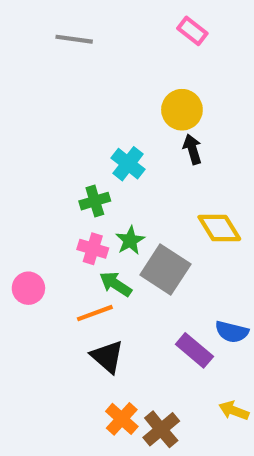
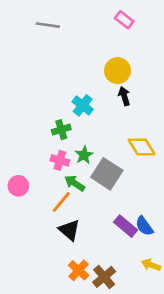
orange line: (95, 313) -> (61, 202), turned -30
blue semicircle: (232, 332) -> (144, 226), moved, turned 40

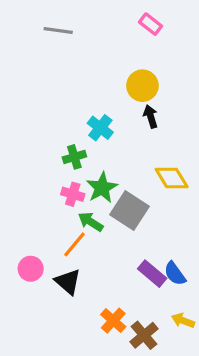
green star: (84, 155) -> (102, 188), size x1.4
pink circle: (18, 186) -> (31, 269), moved
black triangle: (69, 230) -> (68, 282), moved
orange cross: (79, 270) -> (113, 321), moved
brown cross: (104, 277) -> (144, 335), moved

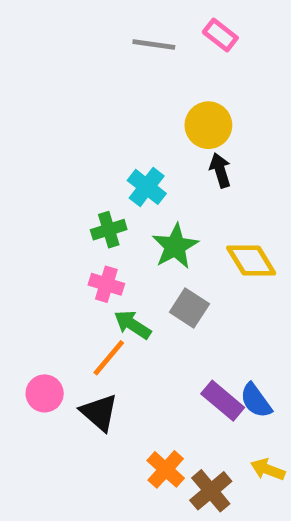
gray line: (58, 31) -> (154, 44), moved
green star: (102, 188) -> (175, 246), moved
gray square: (129, 210) -> (189, 308), size x0.7

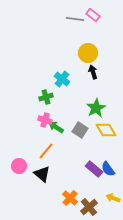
gray line: (154, 44) -> (75, 19), moved
green star: (175, 246) -> (96, 108), moved
yellow diamond: (251, 260) -> (106, 130), moved
green arrow: (132, 325) -> (56, 127), moved

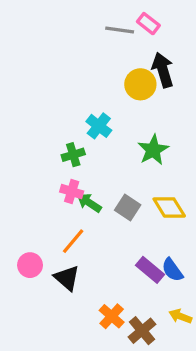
black arrow: (93, 72) -> (163, 70), moved, size x1.5
green star: (96, 108) -> (153, 150), moved

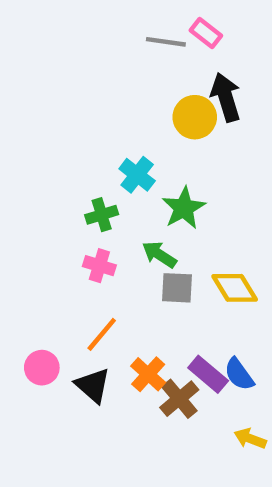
green star: (153, 150) -> (184, 208), moved
green arrow: (89, 203) -> (159, 255), moved
gray square: (128, 207) -> (177, 288), turned -30
orange cross: (112, 316) -> (148, 374), moved
brown cross: (142, 331) -> (179, 399), moved

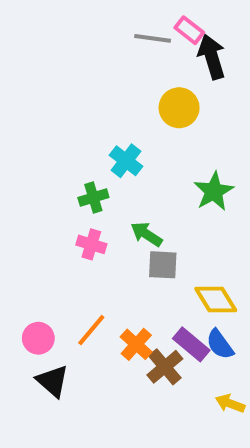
black arrow: (226, 97) -> (212, 57), moved
green star: (184, 208) -> (214, 191), moved
yellow diamond: (235, 288) -> (216, 299), moved
orange line: (102, 334) -> (91, 330), moved
black triangle: (93, 385) -> (53, 381), moved

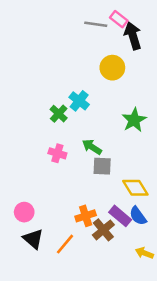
green cross: (93, 197) -> (59, 114), moved, turned -30
orange line: (91, 330) -> (65, 244), moved
orange cross: (136, 344) -> (86, 216), turned 30

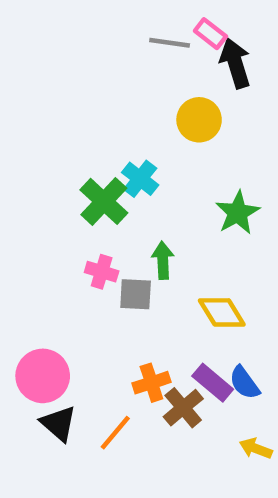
green cross: (59, 114) -> (104, 201), size x1.5
green arrow: (92, 147) -> (163, 260), turned 54
gray square: (102, 166) -> (136, 294), moved
yellow diamond: (135, 188) -> (222, 312), moved
pink circle: (24, 212) -> (43, 376), size x1.5

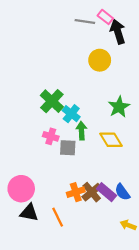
cyan cross: (140, 179) -> (71, 114), moved
yellow diamond: (222, 312) -> (111, 140), moved
brown cross: (183, 408) -> (92, 192), moved
black triangle: (59, 424) -> (29, 213), turned -30
orange line: (115, 433) -> (58, 217), turned -66

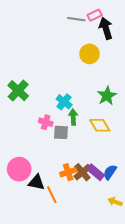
pink rectangle: (105, 17) -> (95, 15), turned -64
green cross: (52, 101) -> (18, 91), moved
blue semicircle: (122, 192) -> (110, 172), turned 70
black triangle: (29, 213) -> (36, 182), moved

